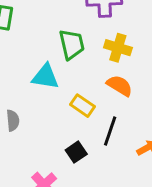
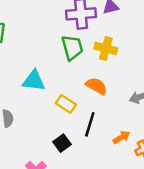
green trapezoid: (72, 44) -> (72, 47), moved
yellow cross: (118, 48) -> (106, 48), moved

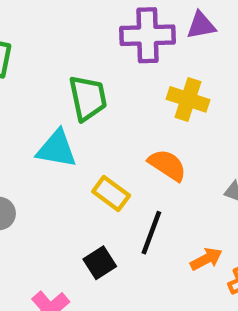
green trapezoid: (72, 47) -> (88, 98), moved

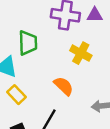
yellow rectangle: (111, 193) -> (16, 95), moved

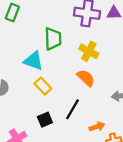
yellow cross: (81, 53) -> (89, 51), moved

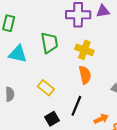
cyan triangle: (33, 61) -> (18, 54), moved
orange semicircle: (86, 78) -> (85, 75), turned 42

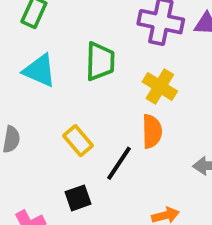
black line: (76, 106) -> (119, 163), moved

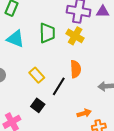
yellow cross: (160, 87) -> (75, 36), moved
black square: (78, 198) -> (38, 105), turned -32

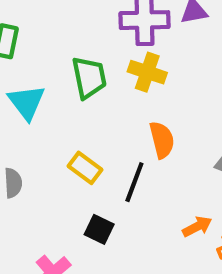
cyan triangle: (15, 39) -> (27, 102), turned 42

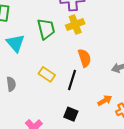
yellow cross: (147, 72) -> (75, 24), turned -36
black square: (99, 229) -> (71, 114), moved

